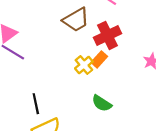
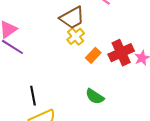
red cross: (108, 35) -> (121, 53), moved
yellow cross: (84, 65) -> (76, 36), moved

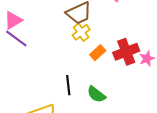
black line: (33, 96) -> (68, 85), moved

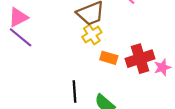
orange rectangle: (98, 53) -> (109, 58), turned 56

